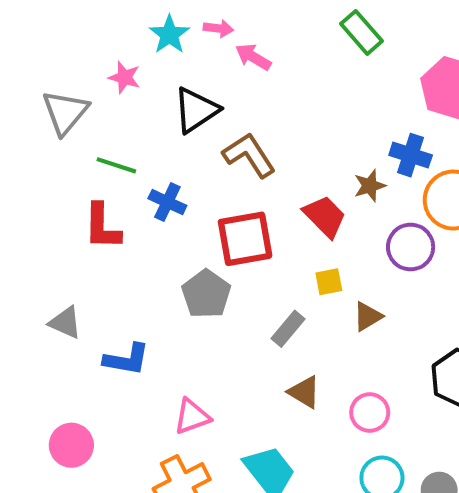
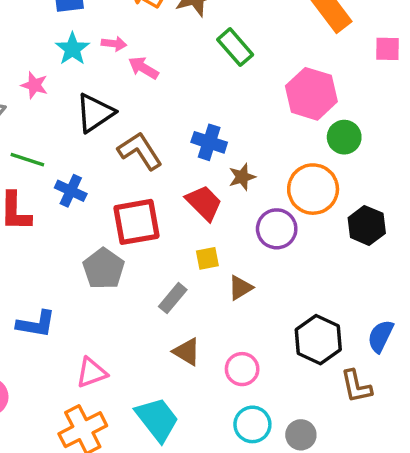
blue cross: (411, 155) -> (209, 142), moved

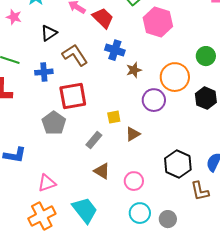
pink hexagon: (311, 94) -> (158, 22), moved
black triangle: (95, 113) -> (49, 33), size x0.7
green circle: (344, 137) -> (206, 56), moved
blue cross: (71, 191) -> (44, 72), moved, turned -30
red trapezoid: (204, 203) -> (103, 18), moved

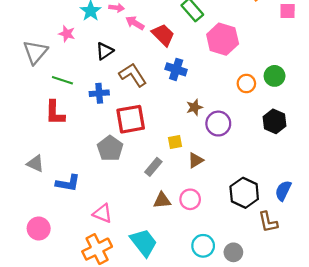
brown star: (134, 70) -> (194, 107), moved
orange circle: (175, 77) -> (246, 83), moved, size x0.6
brown triangle: (102, 171) -> (162, 200), turned -36
pink circle: (134, 181) -> (190, 199), moved
pink triangle: (47, 183) -> (102, 213), turned 42

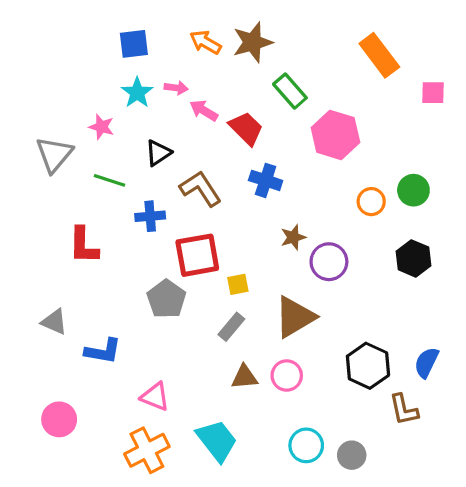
green line: (62, 80) -> (110, 180), moved
yellow square: (175, 142) -> (238, 284), moved
brown triangle: (196, 160) -> (295, 317), size x1.8

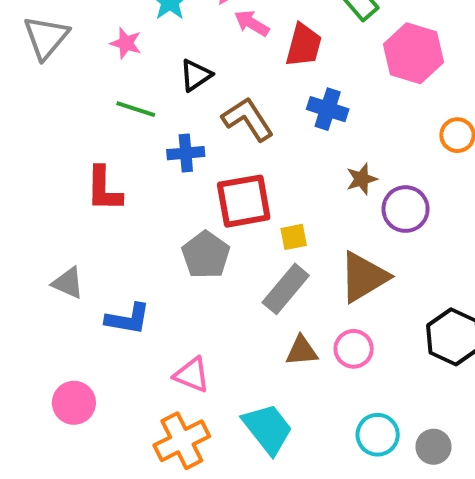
red trapezoid: (246, 128) -> (304, 45), turned 60
gray triangle: (54, 154) -> (46, 37), moved
gray rectangle: (231, 327) -> (286, 289), size x1.4

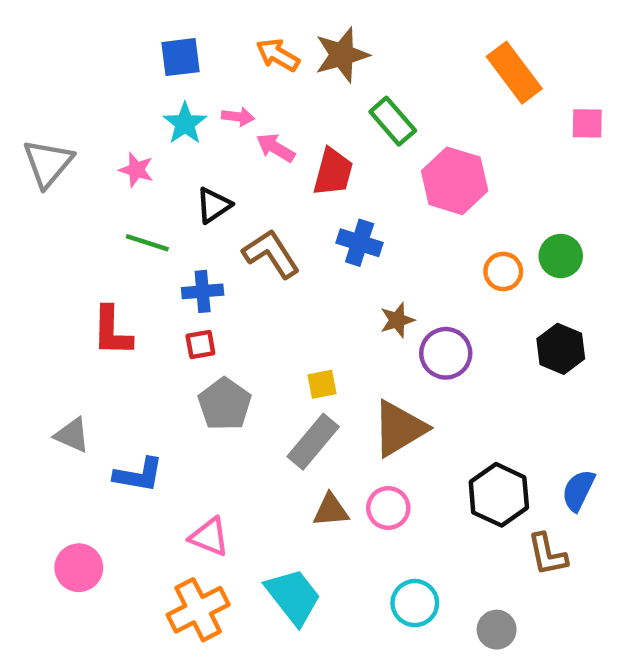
red square: (244, 201) -> (200, 344), moved, size x0.5
gray circle: (433, 447) -> (497, 630), moved

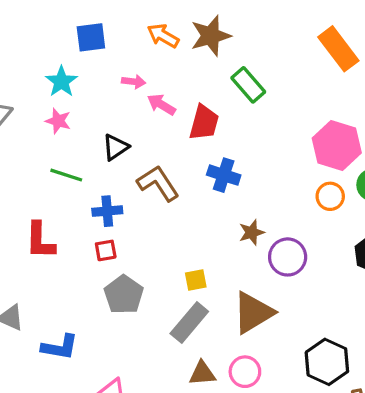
cyan star: (185, 123) -> (61, 82), moved
pink hexagon: (455, 181) -> (337, 146), moved

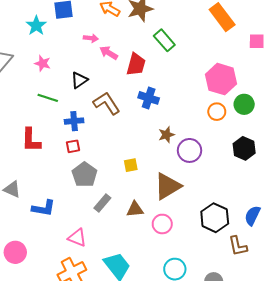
cyan star: (61, 82) -> (36, 26), moved
gray rectangle: (189, 323) -> (102, 203), moved, size x0.7
brown triangle: (202, 373) -> (135, 209), moved

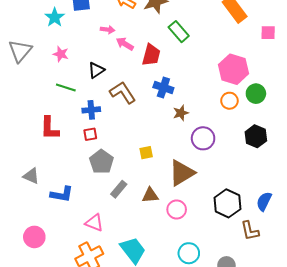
brown star: (166, 135) -> (181, 113), moved

